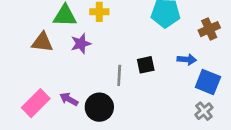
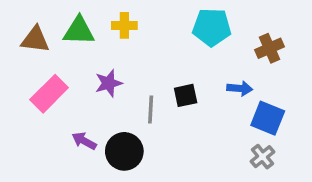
brown triangle: (42, 42) -> (35, 39), moved
purple star: (81, 44) -> (109, 83), moved
pink rectangle: (36, 103) -> (49, 94), moved

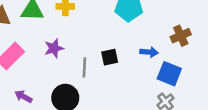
brown cross: (269, 48) -> (181, 36), moved
purple arrow: (84, 141) -> (23, 97), moved

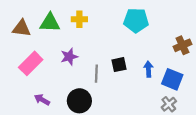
blue arrow: (149, 52) -> (148, 69), moved, turned -98

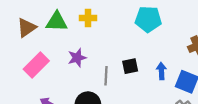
brown triangle: (22, 28) -> (27, 28), turned -42

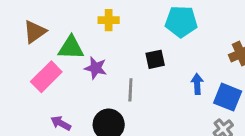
green triangle: (57, 22) -> (71, 48), moved
purple star: (77, 58) -> (96, 68), turned 30
black square: (130, 66) -> (155, 59), moved

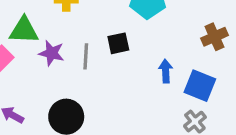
gray line: (130, 90) -> (86, 56), moved

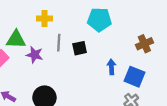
gray line: (86, 56) -> (59, 43), moved

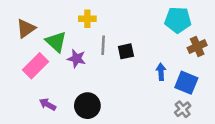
cyan pentagon: (99, 20) -> (178, 20), moved
green triangle: (16, 39) -> (56, 42), turned 40

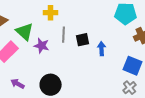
blue arrow: (161, 72) -> (102, 49), moved

